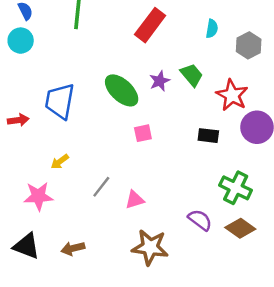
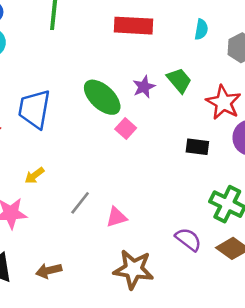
red rectangle: (150, 25) -> (133, 26), turned 56
pink square: (143, 133) -> (126, 129), moved, turned -36

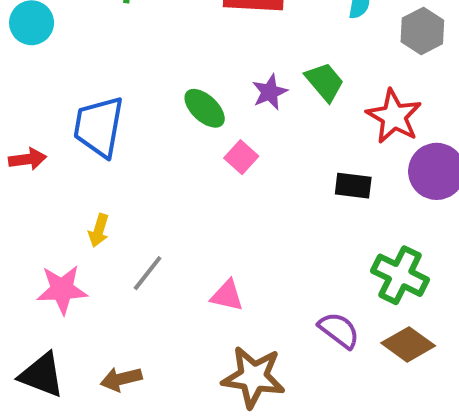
green ellipse: (102, 97) -> (205, 108), size x0.7
yellow arrow: (34, 175) -> (99, 230), turned -36
gray line: (80, 203) -> (148, 273), moved
pink triangle: (117, 217) -> (227, 296), turned 30

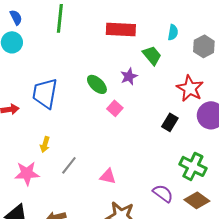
green trapezoid: (325, 82) -> (152, 55), moved
black rectangle: (353, 186) -> (170, 122), turned -66

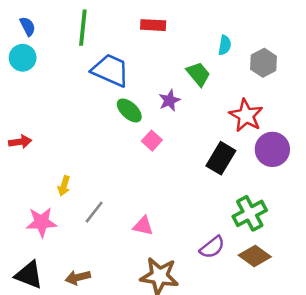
red rectangle: (121, 29) -> (153, 25), moved, size x0.7
blue trapezoid: (45, 93) -> (110, 70), moved, turned 104
black rectangle: (170, 122) -> (221, 158), size x1.4
green cross: (193, 166) -> (250, 213), turned 36
purple semicircle: (163, 193) -> (212, 247), turned 105

